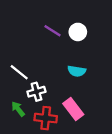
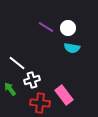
cyan semicircle: (77, 71) -> (72, 48), moved
green arrow: (18, 109) -> (10, 89), moved

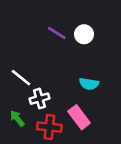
cyan semicircle: (72, 48) -> (89, 84), moved
green arrow: (10, 89) -> (17, 118), moved

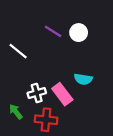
white line: (21, 78) -> (18, 51), moved
pink rectangle: (79, 117) -> (62, 94), moved

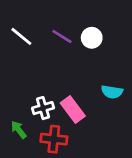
white line: (18, 51) -> (21, 36), moved
cyan semicircle: (83, 79) -> (112, 92), moved

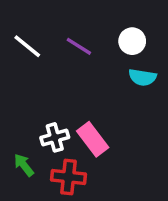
white circle: (92, 38) -> (132, 41), moved
cyan semicircle: (112, 92) -> (142, 77), moved

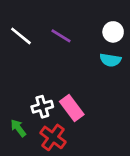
white circle: (132, 41) -> (113, 32), moved
red cross: (69, 177) -> (53, 137), turned 30

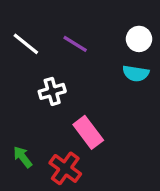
white cross: (42, 107) -> (52, 91), moved

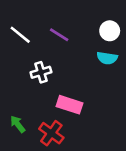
pink rectangle: (88, 132) -> (69, 105), turned -35

